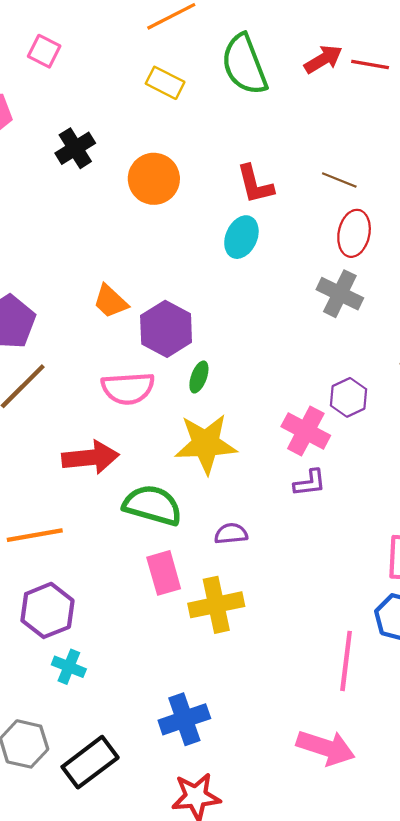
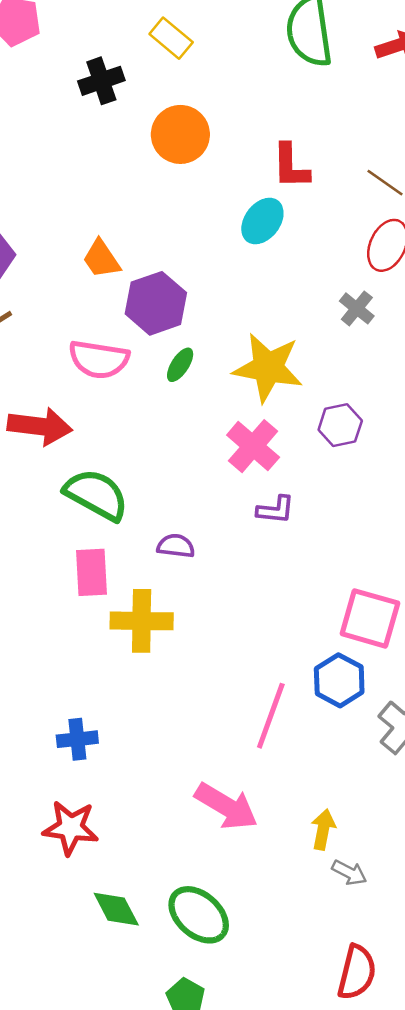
yellow rectangle: (165, 83) -> (171, 38), moved
gray cross: (340, 294) -> (357, 308), size x0.7
pink cross: (306, 431) -> (253, 446), moved
yellow star: (206, 444) -> (268, 368), moved
blue cross: (184, 719) -> (77, 739), size x0.7

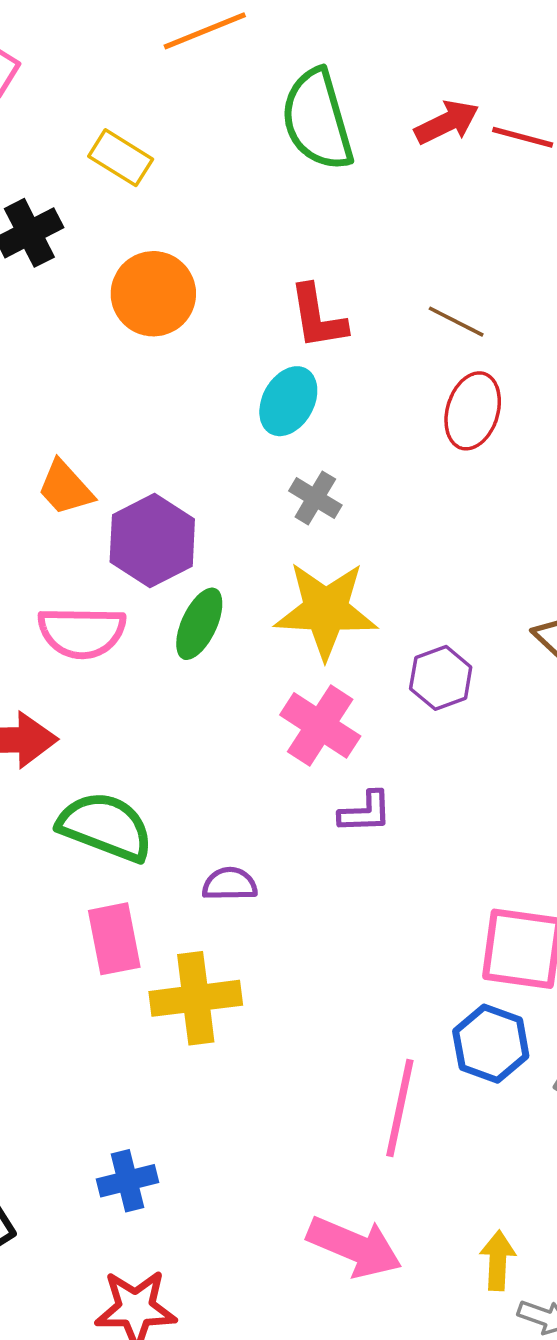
gray cross: (357, 308) -> (315, 498), moved
green ellipse: (180, 365) -> (199, 624), size x1.4

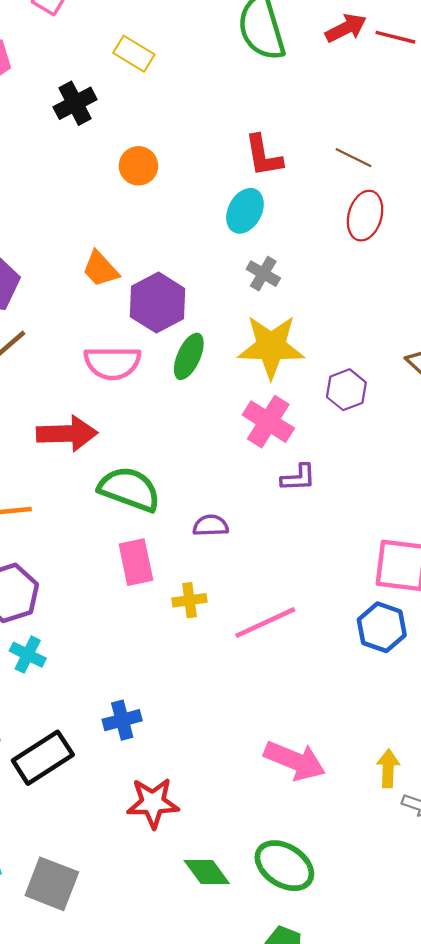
orange circle: (153, 294) -> (138, 166), moved, size x0.7
yellow cross: (196, 998) -> (189, 600), size x0.6
pink line: (400, 1108) -> (265, 623), moved, turned 54
blue cross: (128, 1181) -> (122, 720), moved

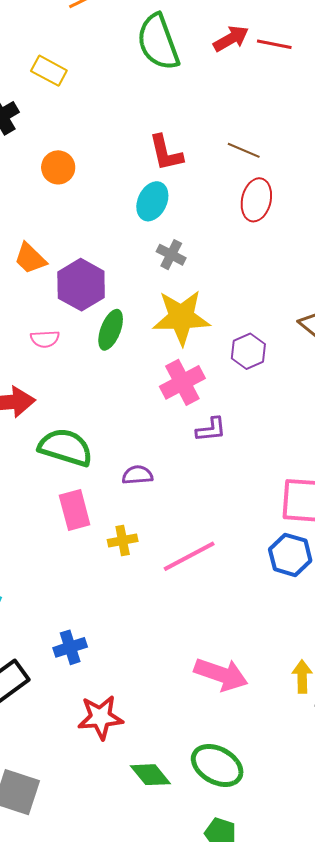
pink semicircle: (112, 363) -> (45, 339), size x0.6
pink cross: (268, 422) -> (182, 382), turned 33

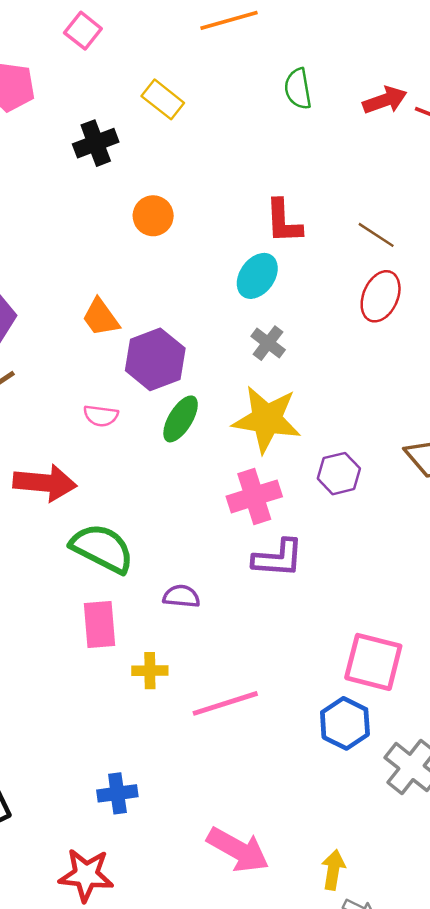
green semicircle: (158, 42) -> (298, 89), size x0.6
purple L-shape: (211, 429) -> (278, 558), size x1.4
blue cross: (70, 647) -> (117, 793), moved

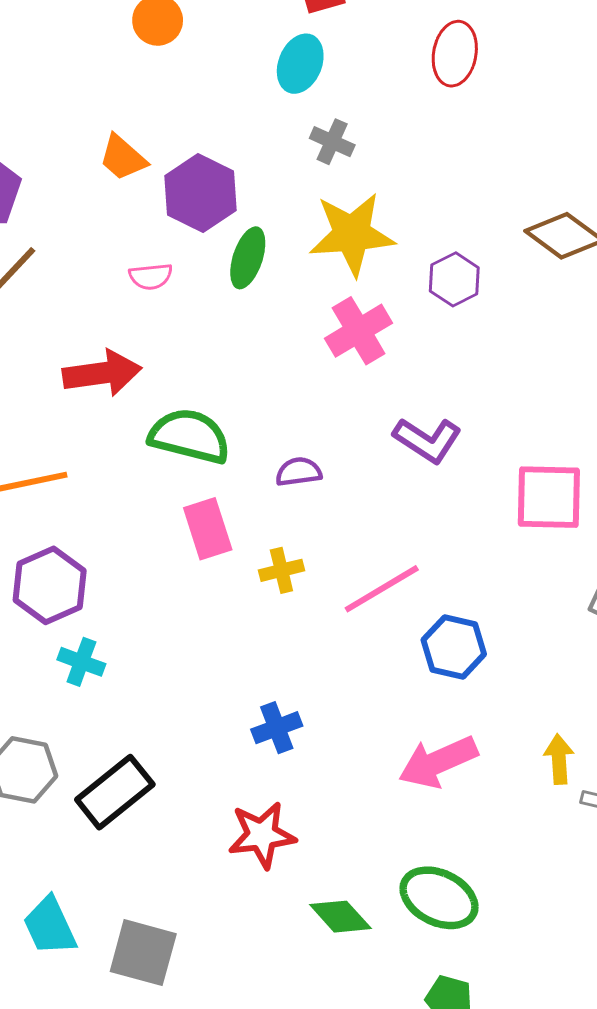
purple L-shape: (278, 558) -> (427, 440), moved, turned 42
blue hexagon: (345, 723) -> (454, 647), moved
pink arrow: (238, 850) -> (438, 762), turned 140

